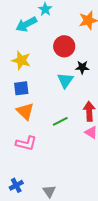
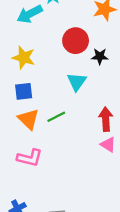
black star: (82, 67) -> (100, 56), moved
green line: (60, 121) -> (56, 117), moved

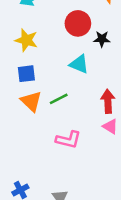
cyan triangle: (77, 82) -> (79, 64), turned -42
pink L-shape: (30, 158) -> (68, 140), moved

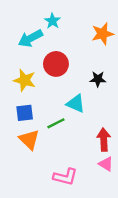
red circle: (78, 23) -> (56, 64), moved
green line: (59, 99) -> (56, 123), moved

